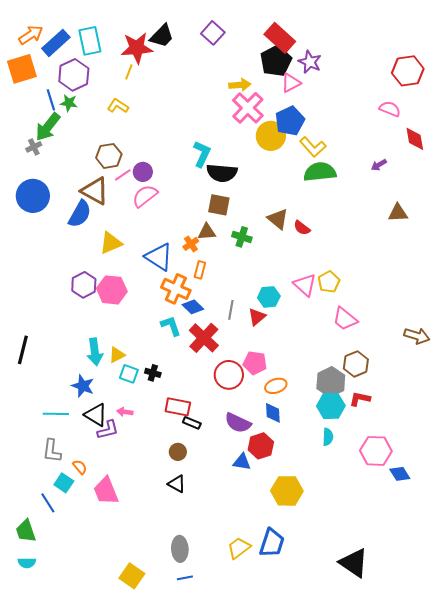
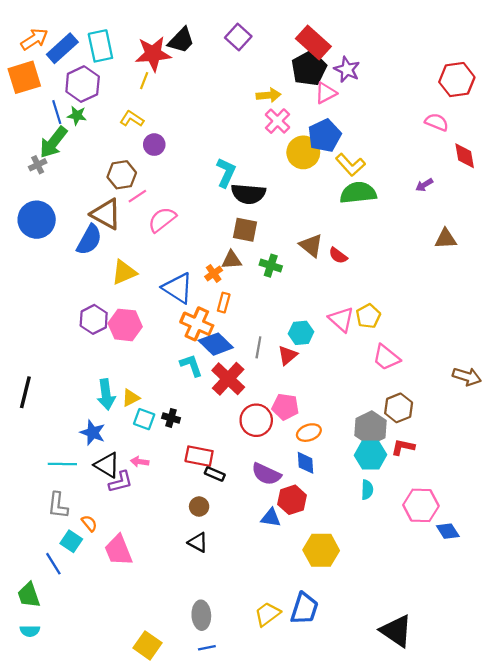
pink cross: (248, 108) -> (277, 121), size x0.7
purple circle: (143, 172) -> (154, 145), moved
blue diamond: (193, 307) -> (216, 344), size x1.4

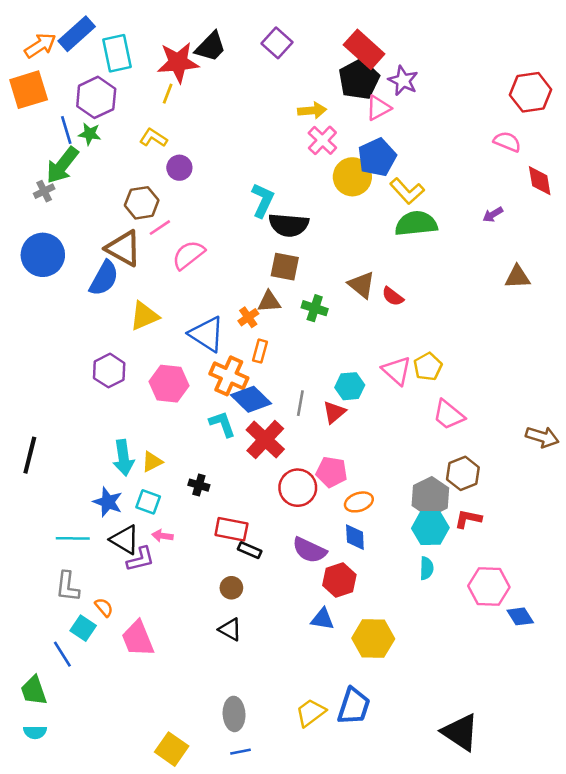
blue rectangle: (62, 48) -> (77, 34), moved
pink hexagon: (125, 325) -> (169, 384), moved
cyan square: (144, 419) -> (148, 502), moved
blue triangle: (271, 518) -> (322, 619), moved

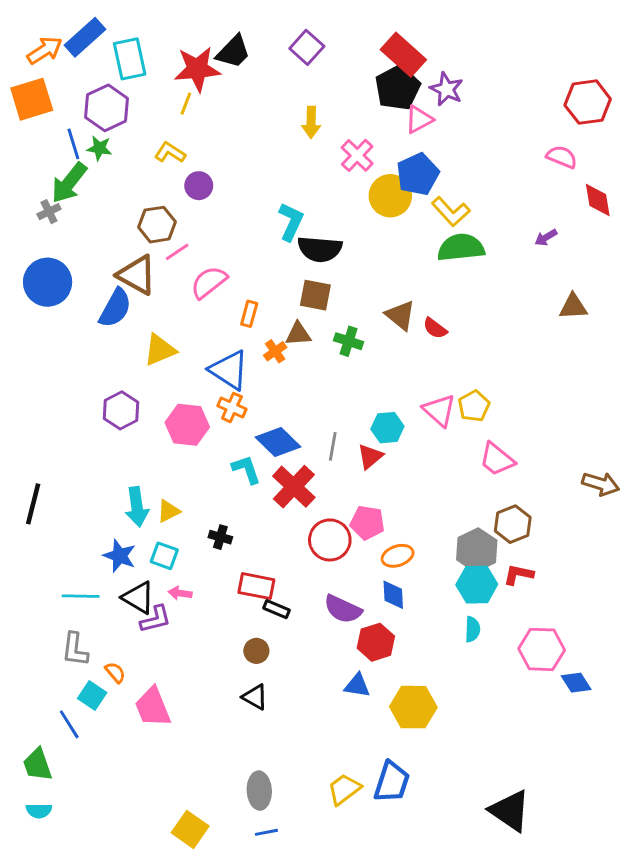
yellow arrow: (312, 110) -> (311, 122), moved, turned 96
orange rectangle: (260, 351) -> (249, 314), moved
orange cross: (229, 376) -> (232, 407), moved, size x0.7

